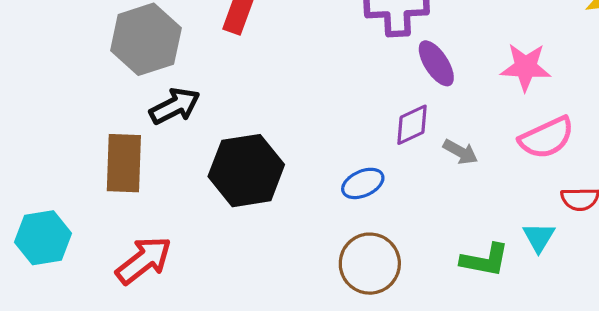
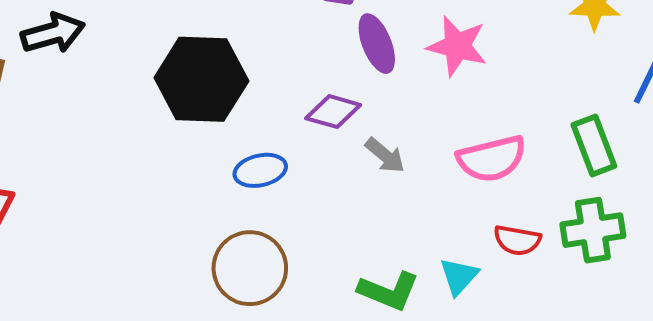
pink star: (526, 67) -> (457, 46), moved
purple diamond: (412, 125) -> (333, 112), turned 30
black hexagon: (246, 171) -> (201, 79), moved

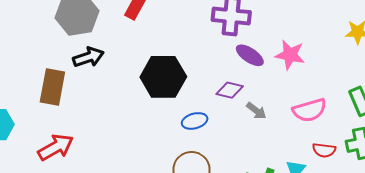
purple ellipse: (377, 44) -> (250, 55), turned -32

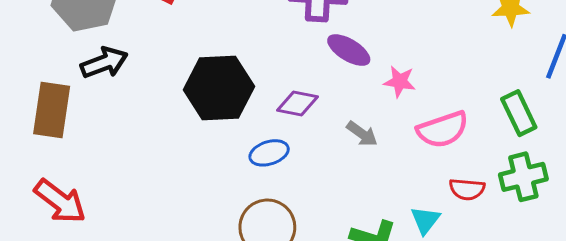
pink star: (290, 55) -> (400, 82), moved, size x0.7
purple diamond: (230, 90) -> (297, 103), moved
red arrow: (56, 147) -> (60, 201), turned 69

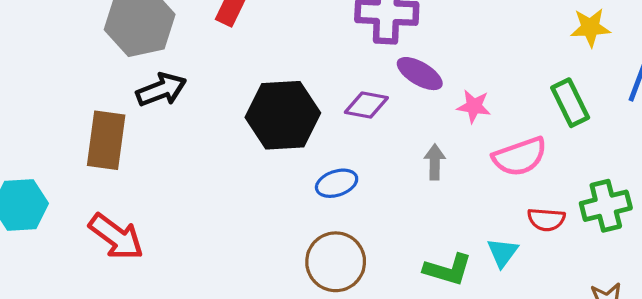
purple diamond: (297, 103) -> (366, 105), moved
green rectangle: (519, 113) -> (570, 103), moved
gray arrow: (362, 134) -> (435, 162), turned -124

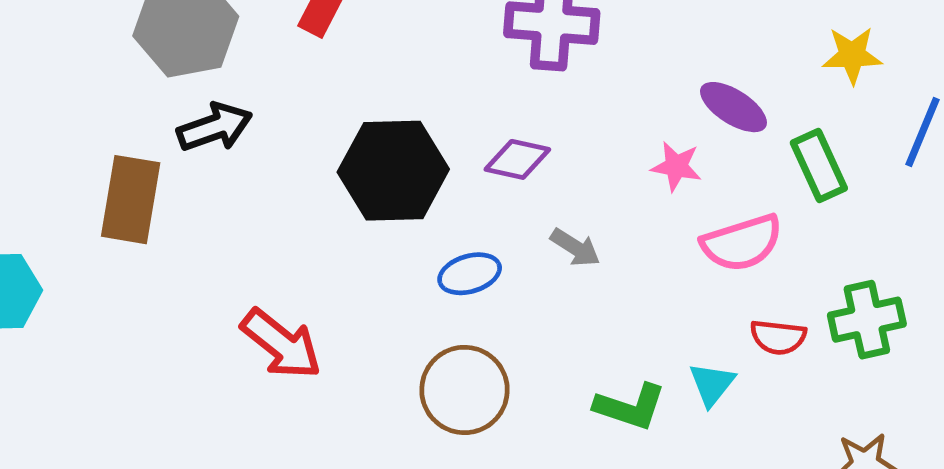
purple ellipse: (420, 74) -> (733, 107), moved
gray arrow: (435, 162) -> (575, 247), moved, turned 120
red arrow: (116, 237) -> (281, 344), moved

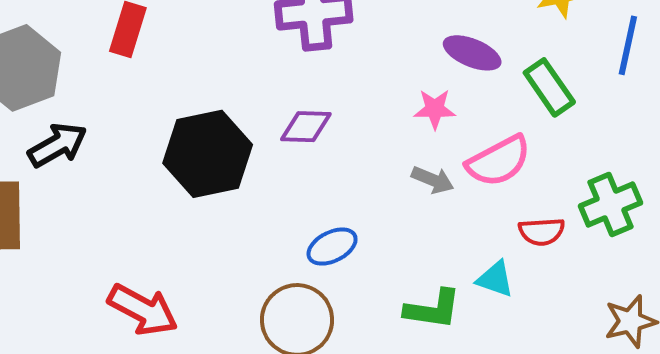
gray arrow: (575, 247) -> (433, 180), moved
blue ellipse: (470, 274) -> (332, 247), moved
cyan triangle: (712, 384) -> (495, 279), turned -39

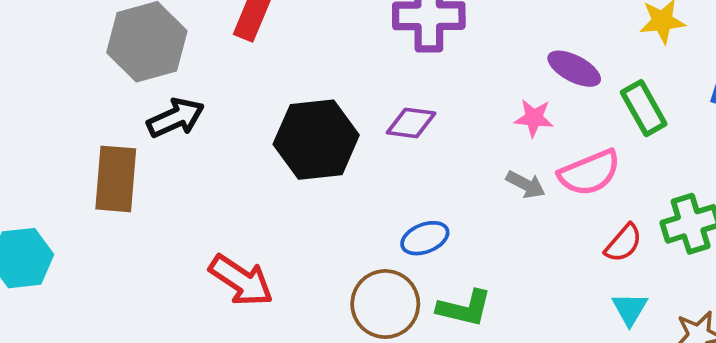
red semicircle: (542, 232) -> (623, 243), turned -51
cyan triangle: (495, 279) -> (630, 309), moved, turned 36
green L-shape: (433, 309) -> (464, 308), moved

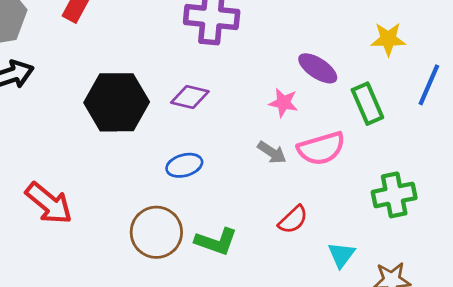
blue ellipse: (425, 238) -> (184, 165), moved
red semicircle: (623, 243) -> (293, 220), moved

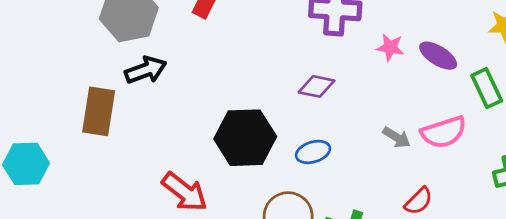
black hexagon: (117, 102) -> (245, 138), moved
pink star: (283, 103) -> (390, 47), moved

